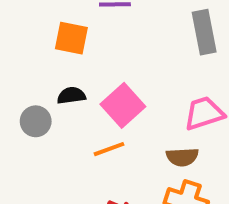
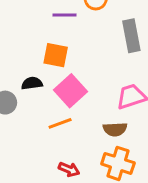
orange square: (71, 38) -> (56, 55), moved

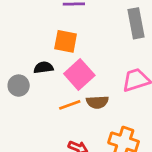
brown semicircle: (115, 129) -> (97, 102), moved

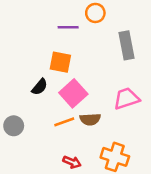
black semicircle: (43, 68) -> (40, 87), turned 138
gray circle: (19, 86) -> (14, 126), moved

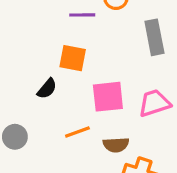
pink square: (73, 93) -> (108, 97), moved, turned 36
brown semicircle: (90, 119) -> (116, 145), moved

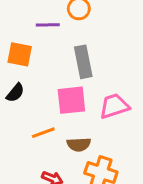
gray rectangle: (154, 37) -> (83, 62), moved
orange square: (73, 58) -> (20, 54), moved

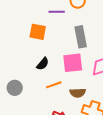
black semicircle: (15, 93) -> (43, 64), moved

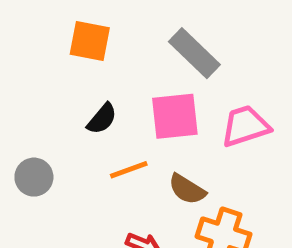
gray rectangle: (81, 37) -> (194, 53), turned -35
brown semicircle: (78, 93) -> (187, 189), turned 35

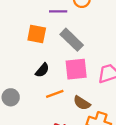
gray rectangle: (194, 53) -> (72, 40), moved

